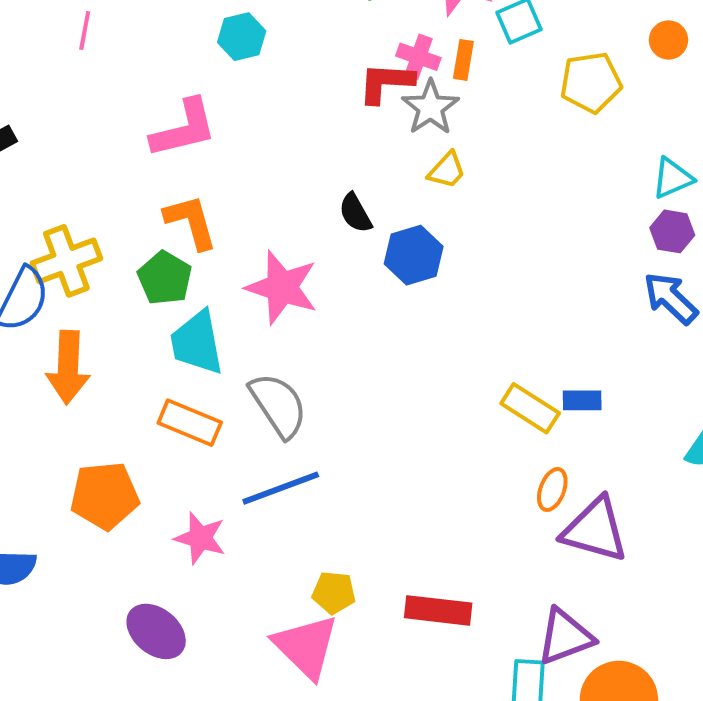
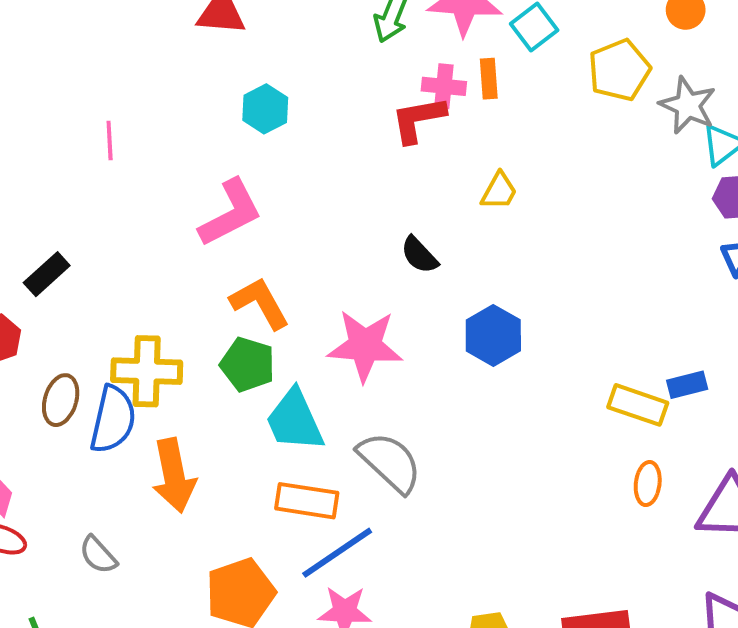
gray star: (430, 107) -> (688, 105), moved
blue hexagon: (414, 255) -> (493, 335), moved
yellow cross: (66, 261) -> (147, 371), turned 36
blue line: (281, 488) -> (337, 553), moved
orange ellipse: (552, 489) -> (648, 484), moved

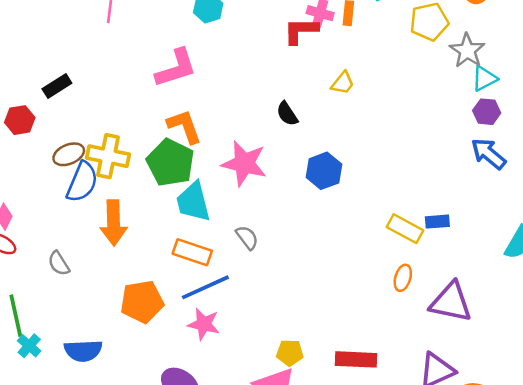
green pentagon: (248, 364) -> (170, 163), size x1.4
brown ellipse: (61, 400) -> (69, 154), moved, turned 40
gray semicircle: (390, 462) -> (247, 238), size x0.6

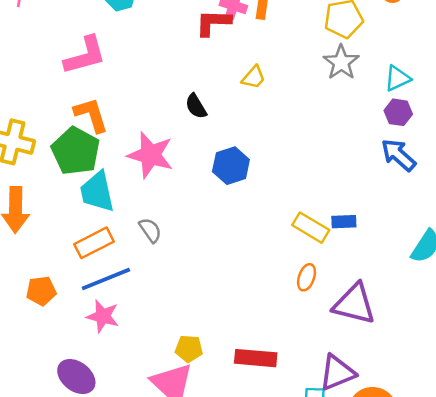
gray star: (467, 51) -> (341, 62), moved
orange rectangle: (192, 252) -> (94, 243), turned -48
orange pentagon: (142, 302) -> (41, 291), size x0.7

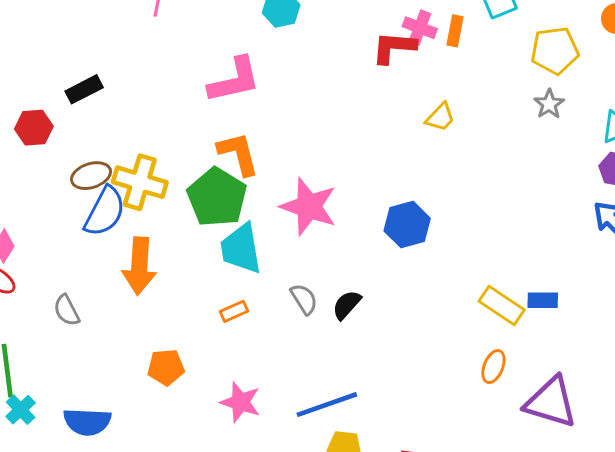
gray star: (341, 62) -> (549, 104), size x0.7
black semicircle: (196, 106) -> (347, 305), moved, turned 70
orange rectangle: (94, 243) -> (234, 311), size x0.6
blue line: (106, 279) -> (327, 405), moved

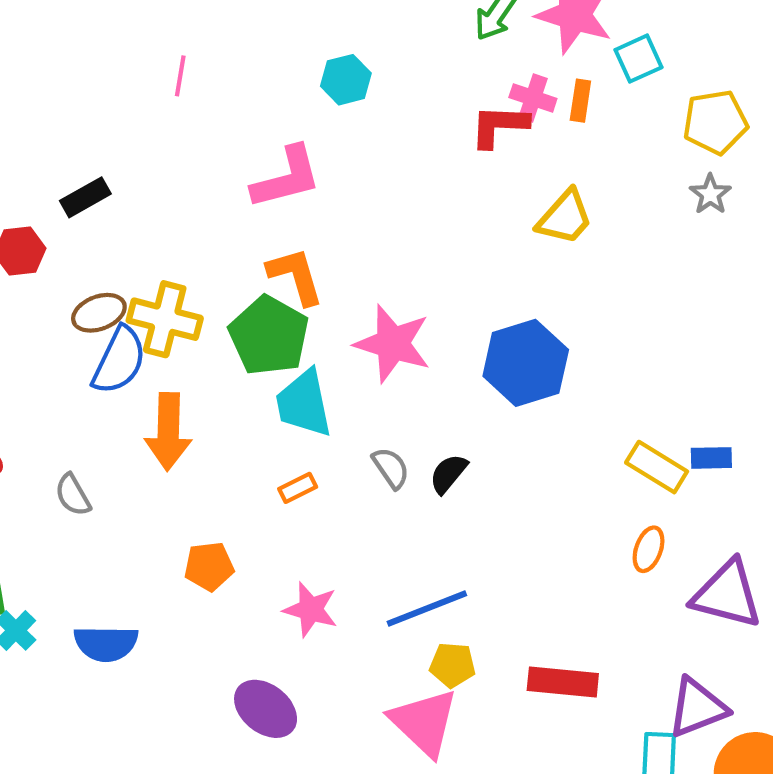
yellow trapezoid: (440, 117) -> (565, 217), size x1.4
blue hexagon: (407, 225) -> (526, 363), size x1.4

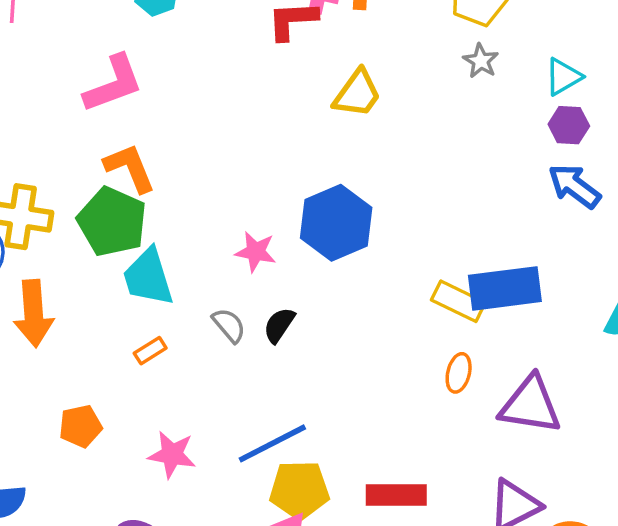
pink star: (393, 344) -> (256, 252), moved, size x0.6
blue rectangle: (711, 458) -> (505, 288), size x2.0
yellow pentagon: (452, 665) -> (299, 490), size x1.5

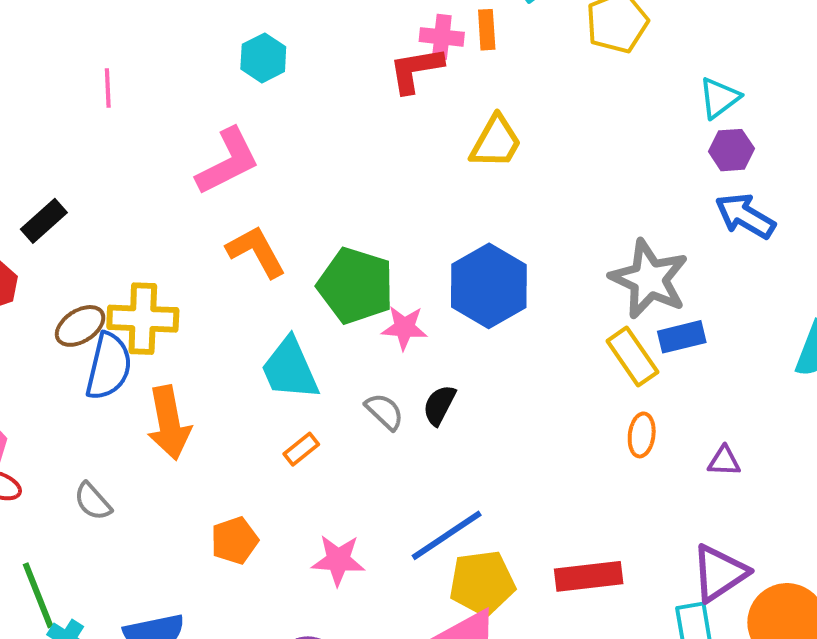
gray star: (481, 61) -> (649, 279), moved, size x2.0
green pentagon: (112, 222) -> (356, 286), moved
blue rectangle: (505, 288) -> (682, 337), size x0.6
yellow rectangle: (458, 301) -> (632, 357), turned 36
purple triangle: (530, 405) -> (724, 461), size x0.5

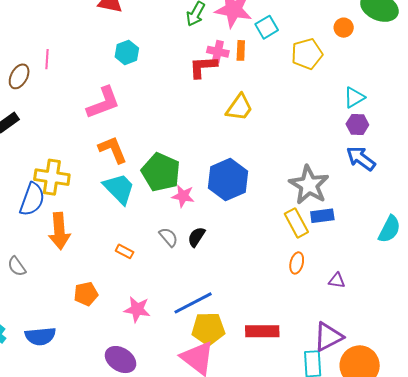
brown ellipse: (80, 326) -> (19, 76), moved, turned -35
cyan trapezoid: (290, 369) -> (119, 189), moved, turned 153
orange rectangle: (301, 449) -> (125, 251), turned 60

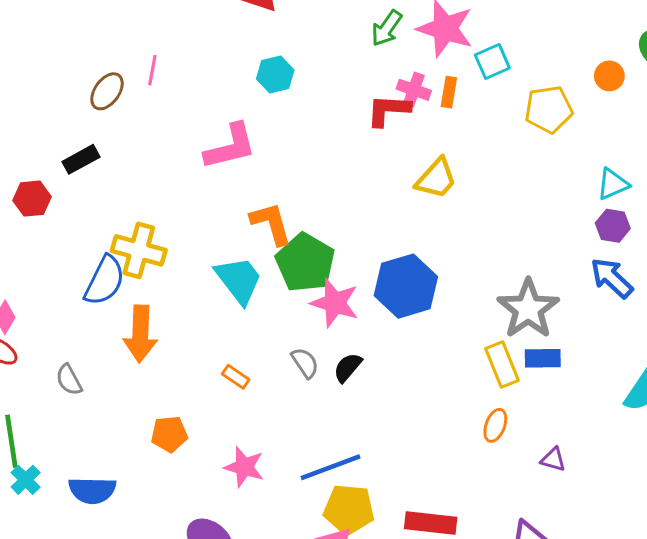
orange L-shape: (113, 150) -> (271, 223), moved
pink star: (183, 196) -> (335, 303), size x1.4

